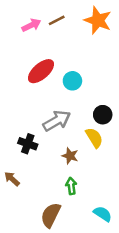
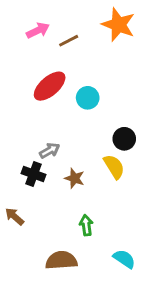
brown line: (57, 20) -> (69, 41), moved
gray arrow: (57, 121) -> (50, 151), moved, size x0.6
brown star: (70, 156) -> (74, 178), moved
brown semicircle: (51, 215) -> (61, 260), turned 60

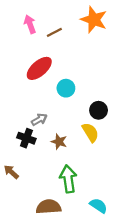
pink arrow: (38, 30) -> (30, 24), turned -84
cyan circle: (88, 98) -> (66, 88), moved
green arrow: (86, 225) -> (68, 179), size x1.6

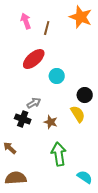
brown line: (54, 32) -> (47, 28), turned -48
brown semicircle: (49, 207) -> (16, 178), moved

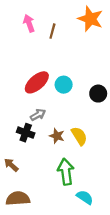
red ellipse: (34, 59) -> (37, 82), moved
black circle: (85, 95) -> (98, 94), moved
yellow semicircle: (78, 114) -> (79, 136), moved
cyan semicircle: (85, 177) -> (85, 197), moved

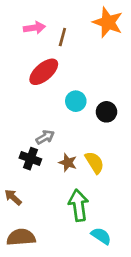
pink arrow: (29, 23) -> (34, 28), turned 102
red ellipse: (37, 82) -> (44, 72), moved
black circle: (98, 94) -> (106, 112), moved

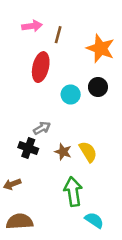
orange star: (108, 22) -> (100, 48), moved
red ellipse: (44, 72) -> (41, 67), turned -36
black circle: (106, 112) -> (98, 87), moved
brown arrow: (13, 197) -> (12, 184), turned -63

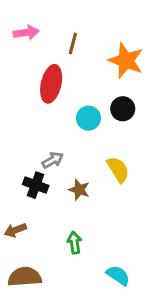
pink arrow: (32, 26) -> (26, 33), moved
yellow semicircle: (88, 152) -> (118, 169), moved
green arrow: (73, 192) -> (74, 243), moved, size x0.6

